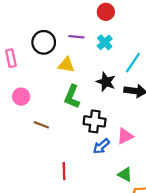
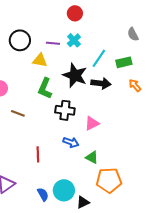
purple line: (76, 37) -> (53, 43), moved
black star: (106, 82) -> (75, 75), size x1.4
blue arrow: (101, 146) -> (71, 142), moved, turned -119

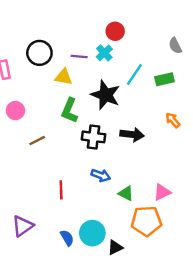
red circle: (75, 13) -> (115, 31), moved
black arrow: (101, 83) -> (132, 135), moved
orange arrow: (135, 85) -> (173, 120), moved
brown line: (18, 113) -> (37, 141), turned -48
pink triangle: (92, 123) -> (162, 192), moved

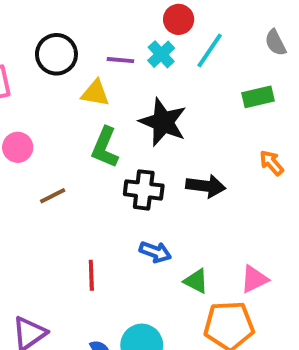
cyan line: (134, 74) -> (210, 50), moved

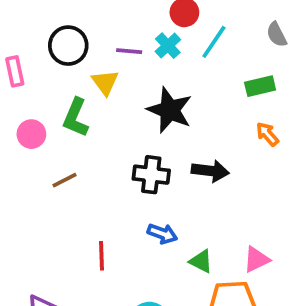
yellow triangle: (95, 93) -> (105, 82), turned 44
green L-shape: (105, 147) -> (76, 117), moved
orange arrow: (272, 163) -> (267, 134), moved

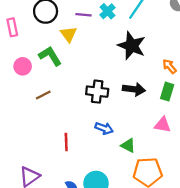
green rectangle: (260, 86) -> (167, 92), moved, turned -60
black star: (170, 110) -> (132, 46), moved
green L-shape: (76, 117) -> (50, 56), turned 125
pink triangle: (256, 259) -> (163, 125), moved, turned 36

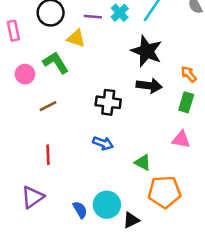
yellow triangle: (68, 34) -> (76, 38), turned -36
black arrow: (134, 89) -> (149, 86), moved
blue arrow: (104, 128) -> (103, 143), moved
red line: (66, 142) -> (48, 155), moved

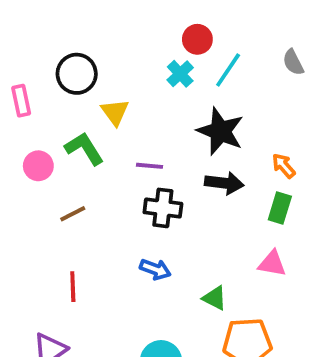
purple line: (93, 17) -> (149, 166), moved
yellow triangle: (76, 38) -> (115, 112), turned 36

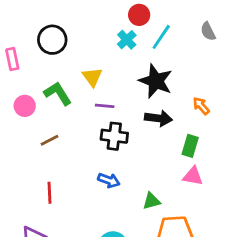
yellow triangle: (115, 112) -> (92, 77), moved
green rectangle: (280, 208) -> (190, 146), moved
green triangle: (215, 298) -> (152, 201), turned -42

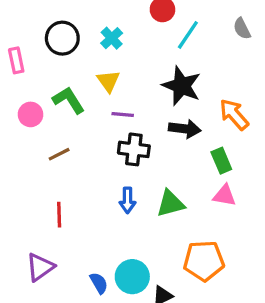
cyan cross: (127, 40) -> (112, 38), moved
orange arrow: (201, 106) -> (234, 114), size x1.5
green rectangle: (190, 146) -> (221, 161), turned -40
blue arrow: (109, 180) -> (127, 200), turned 70
green triangle: (152, 201) -> (170, 203), moved, size x1.4

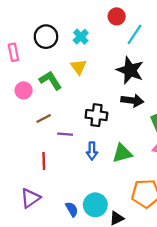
purple line: (123, 114) -> (65, 134), moved

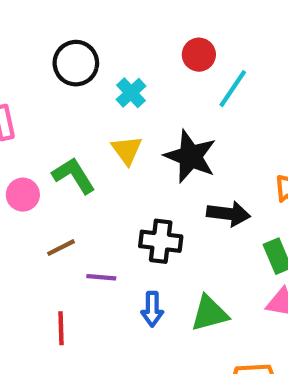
black circle: (46, 37) -> (76, 63), moved
black star: (130, 70) -> (190, 156), moved

